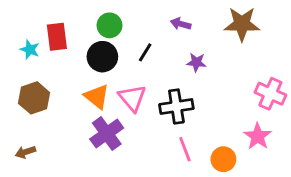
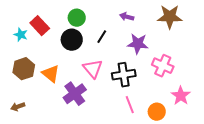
red rectangle: (57, 37) -> (40, 26), turned -36
purple star: (196, 62) -> (138, 44), size x1.5
pink cross: (270, 94) -> (163, 66), moved
orange triangle: (97, 97) -> (51, 74), moved

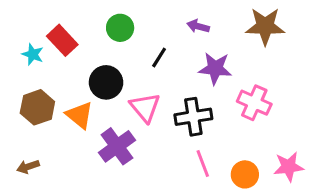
black circle: (72, 40) -> (106, 82), moved
pink star: (181, 96) -> (289, 167), moved, turned 30

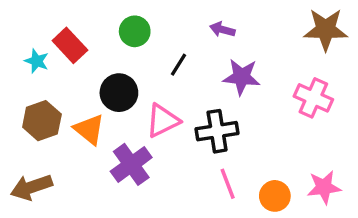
brown star: (265, 26) -> (326, 30), moved
pink cross: (254, 103) -> (313, 98), moved
pink triangle: (145, 107) -> (163, 121), turned 44
brown arrow: (28, 167) -> (31, 187), size x1.6

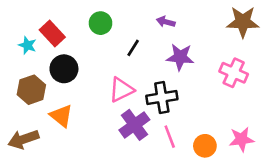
black circle: (119, 93) -> (64, 69), moved
orange triangle: (89, 129) -> (61, 116), moved
purple cross: (131, 164) -> (134, 125), moved

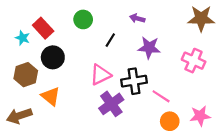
pink line: (170, 137) -> (161, 96), moved, turned -36

